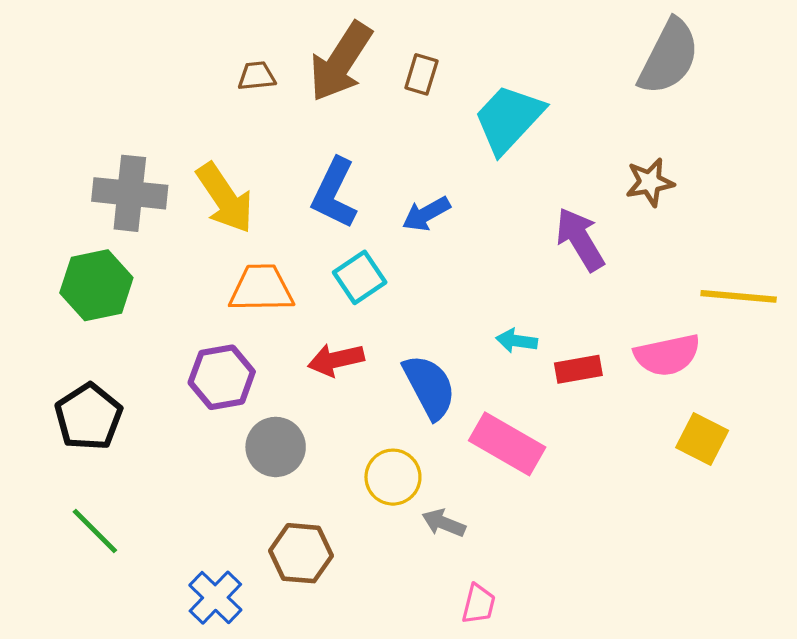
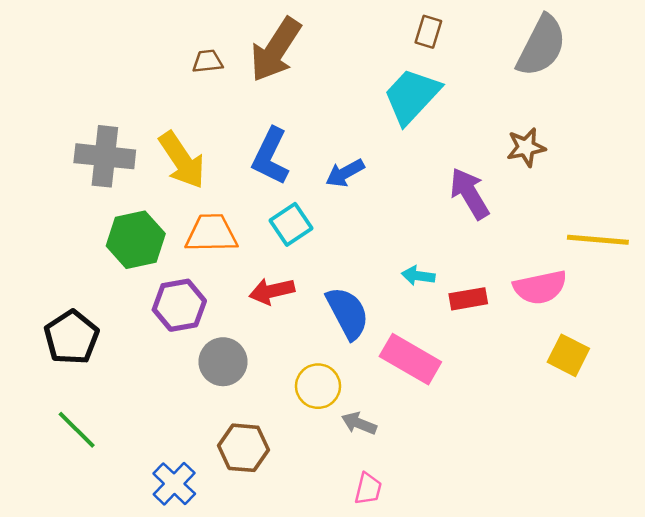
brown rectangle: (421, 74) -> (428, 32), moved
green hexagon: (96, 285) -> (136, 240), moved
pink trapezoid: (479, 604) -> (368, 489), moved

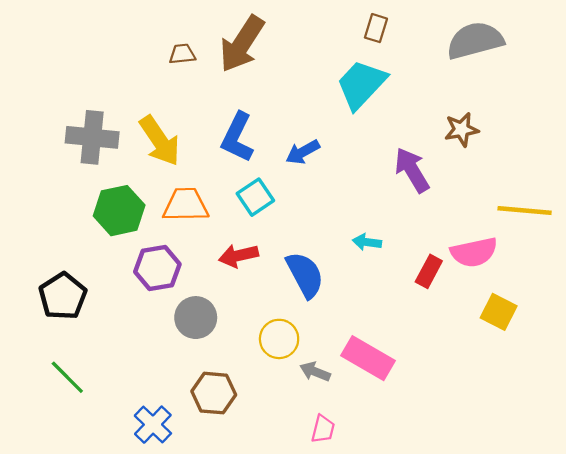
gray semicircle: (541, 46) -> (475, 40), turned -132
red rectangle: (468, 299) -> (429, 271), moved, turned -52
pink rectangle: (410, 359) -> (368, 358), moved

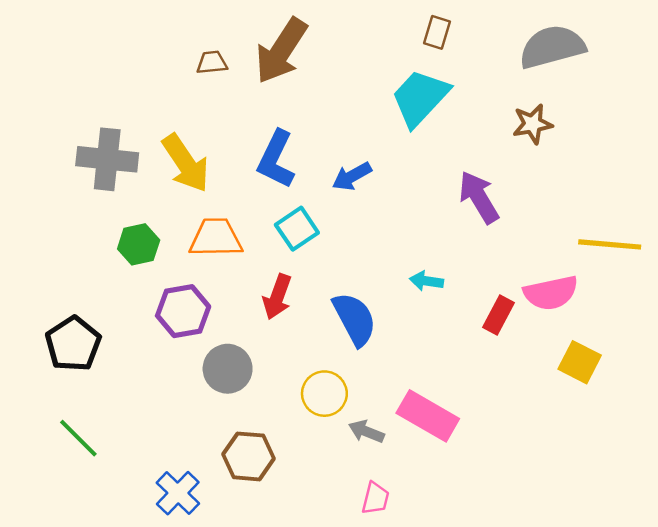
brown star: (462, 129) -> (533, 124), moved
green hexagon: (119, 211) -> (139, 244), size x0.7
red arrow: (239, 256) -> (277, 297), turned -57

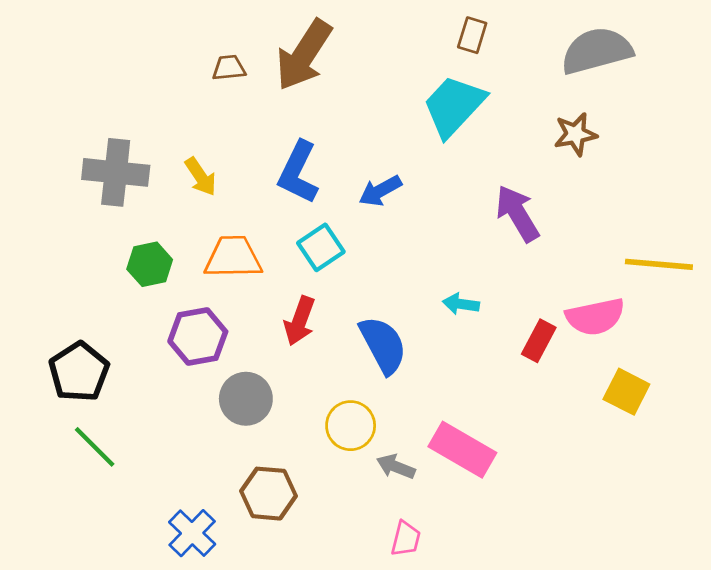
yellow arrow: (186, 163) -> (201, 177), size x0.6
green line: (78, 438) -> (95, 447), moved

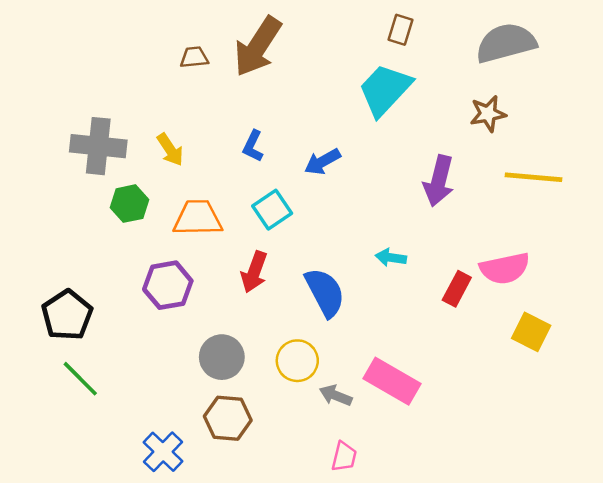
blue L-shape: (298, 172) -> (253, 146), size x0.6
purple arrow: (517, 213) -> (439, 181), turned -135
green hexagon: (150, 264) -> (129, 204), moved
yellow line: (659, 264) -> (534, 177), moved
gray circle: (246, 399) -> (222, 357), moved

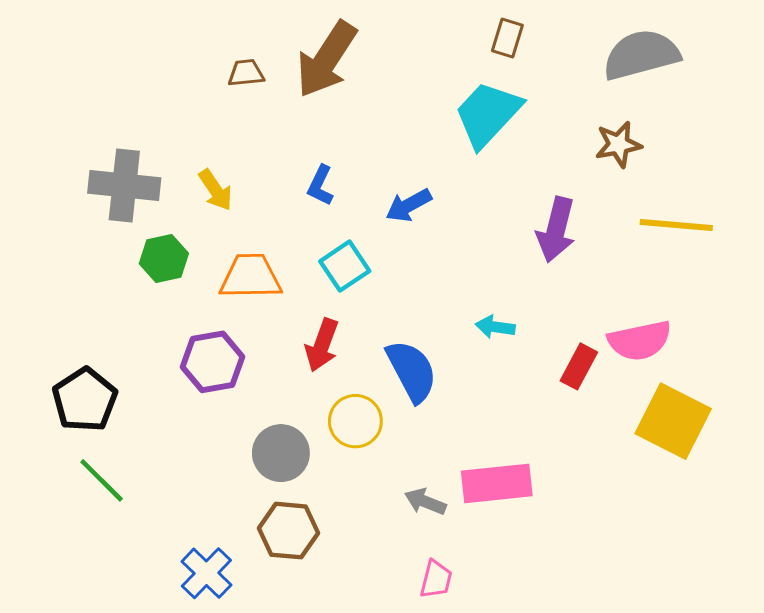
yellow square: (531, 332) -> (673, 421), size x1.5
yellow circle: (297, 361) -> (355, 421), moved
pink rectangle: (392, 381) -> (497, 483), turned -36

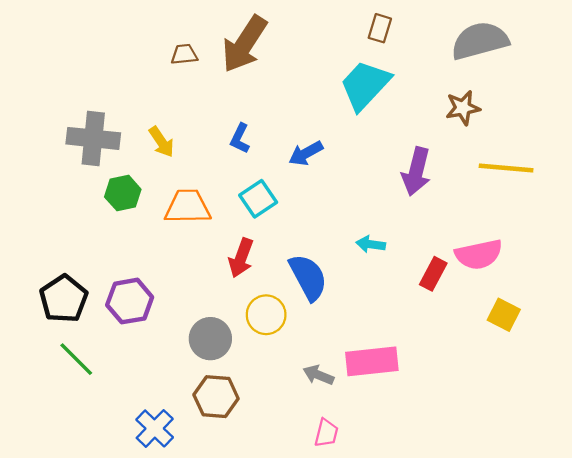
purple hexagon: (212, 362) -> (130, 301), moved
yellow square: (673, 421) -> (504, 315), size x0.6

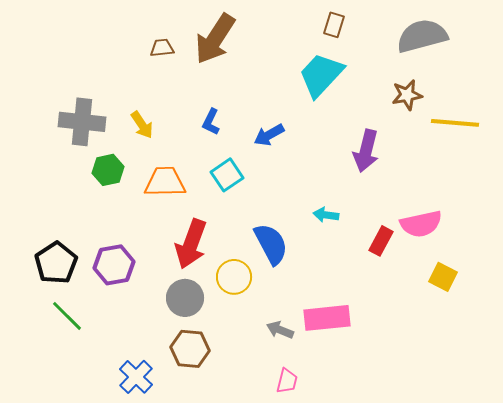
yellow line: (506, 168) -> (455, 123), moved
red arrow: (241, 258) -> (191, 244), moved, size x1.4

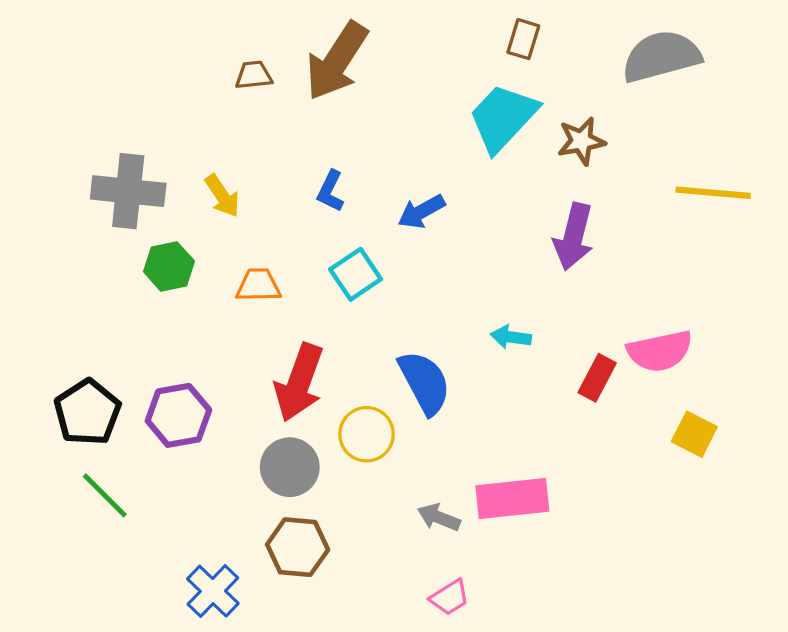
brown star: (407, 95) -> (581, 141), moved
orange trapezoid: (165, 182) -> (258, 285), size x0.7
pink trapezoid: (287, 381) -> (450, 597), turned 44

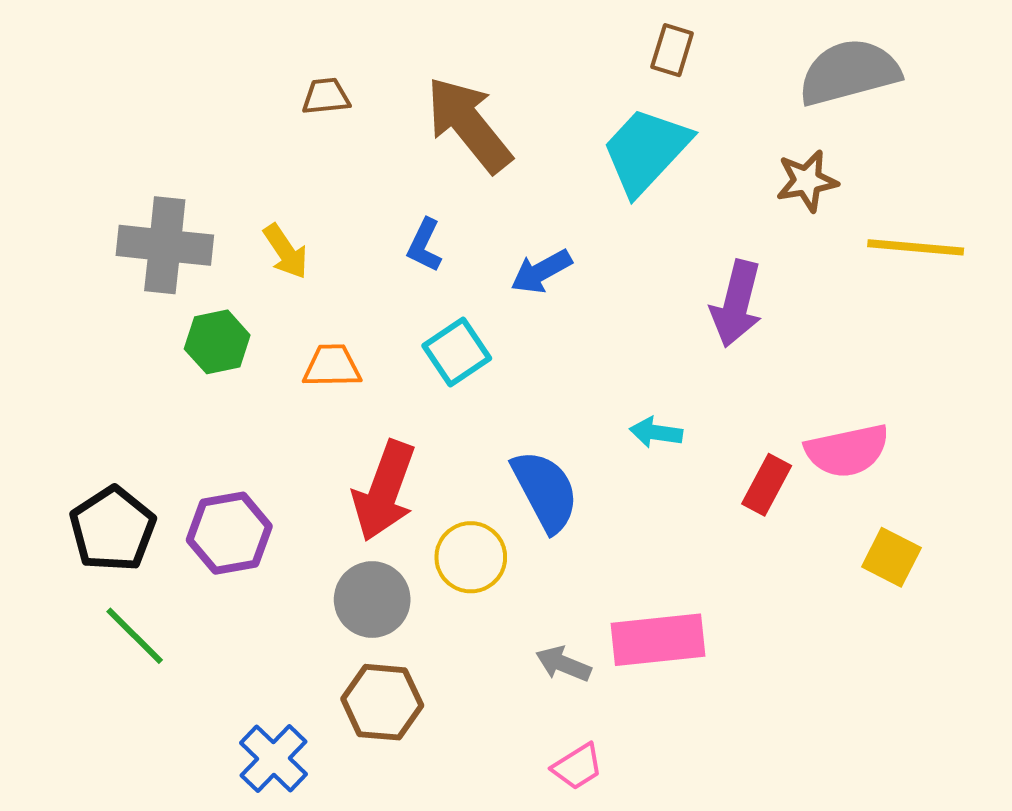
brown arrow: (337, 61) -> (469, 125), moved, turned 108
brown star: (581, 141) -> (807, 181), moved

